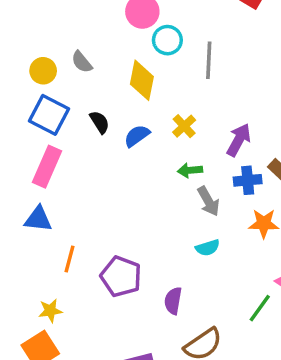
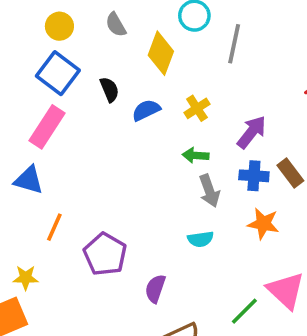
gray semicircle: (82, 62) -> (116, 25), moved

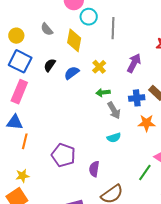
black semicircle: (109, 90) -> (50, 65), turned -112
purple arrow: (252, 132) -> (134, 63), moved
orange line: (54, 227) -> (25, 141), moved

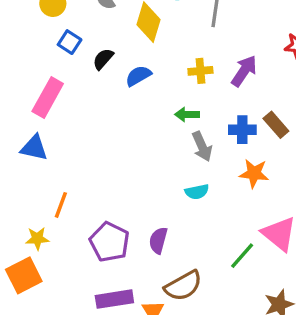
blue square: (20, 61) -> (70, 42), moved, size x0.6
yellow cross: (99, 67) -> (200, 71), moved, turned 32
orange line: (25, 141) -> (61, 205), moved
purple pentagon: (63, 155) -> (110, 242), moved

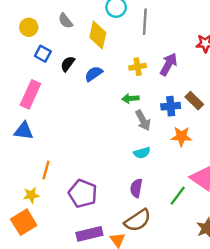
purple semicircle: (158, 240) -> (136, 188), moved

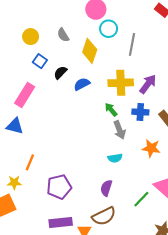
yellow cross: (138, 67) -> (121, 83), size x1.6
green arrow: (130, 99) -> (111, 110), turned 48
blue cross: (171, 106) -> (140, 112), moved
purple pentagon: (83, 193) -> (59, 187), turned 30

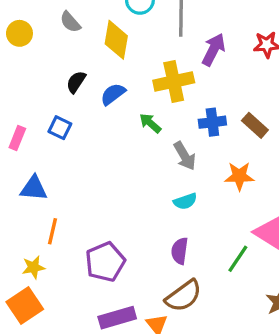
blue square: (40, 61) -> (60, 128), moved
purple arrow: (148, 84) -> (213, 50), moved
pink rectangle: (25, 95) -> (17, 138), moved, size x0.6
green arrow: (111, 110) -> (150, 123), moved
blue triangle: (15, 126) -> (34, 188), moved

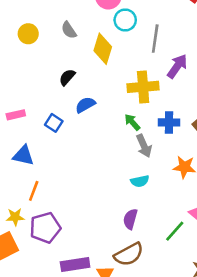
blue semicircle: (113, 94) -> (85, 105), moved
green arrow: (150, 123) -> (132, 122), moved
blue square: (60, 128) -> (54, 123), moved
pink rectangle: (17, 138) -> (16, 115), turned 48
purple pentagon: (105, 262) -> (45, 228), moved

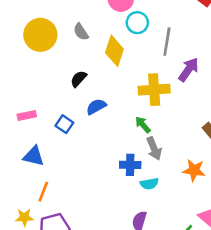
yellow circle: (28, 34) -> (40, 35), size x1.6
blue cross: (169, 122) -> (130, 165), moved

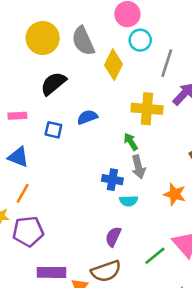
gray semicircle: (81, 32) -> (83, 41), size x1.6
black semicircle: (79, 79) -> (53, 84), moved, size x1.5
blue square: (64, 124) -> (53, 130), turned -30

